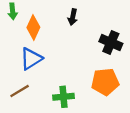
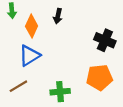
black arrow: (73, 17) -> (58, 16), moved

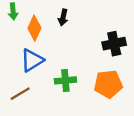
black cross: (105, 40) -> (114, 44), turned -35
green cross: (60, 92) -> (65, 80), moved

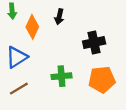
black cross: (114, 44) -> (94, 43), moved
blue triangle: (32, 60) -> (17, 57), moved

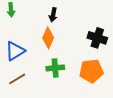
orange diamond: (32, 27) -> (48, 38), moved
black cross: (94, 43) -> (97, 38), moved, turned 30

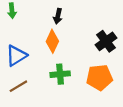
black cross: (97, 38) -> (106, 41), turned 36

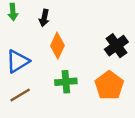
black arrow: (58, 16) -> (44, 18), moved
orange pentagon: (99, 77) -> (109, 85), turned -30

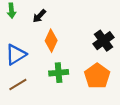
black arrow: (44, 18) -> (39, 16), turned 32

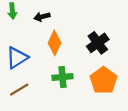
black arrow: (39, 16) -> (42, 17), turned 32
black cross: (104, 41) -> (98, 43), moved

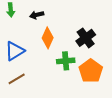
green cross: (62, 77) -> (66, 61), moved

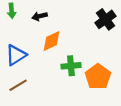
orange diamond: (48, 38) -> (51, 41), turned 40
black cross: (86, 38) -> (105, 19), moved

